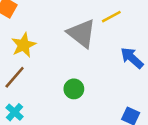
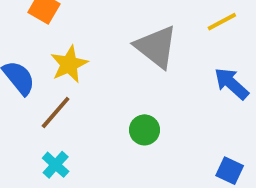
yellow line: (111, 17) -> (222, 22), moved

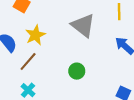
yellow line: (222, 22) -> (119, 12), turned -63

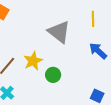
yellow star: (35, 35) -> (33, 61), moved

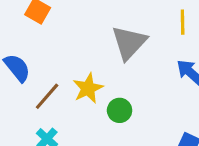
gray triangle: (59, 32) -> (129, 43), turned 35

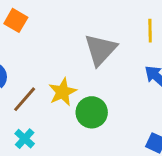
green circle: (120, 110) -> (92, 112), size x1.4

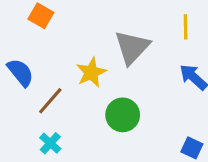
yellow star: (63, 92) -> (91, 72), moved

